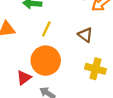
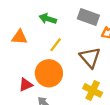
brown triangle: (85, 35) -> (90, 58), size x1.5

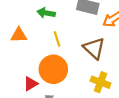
yellow line: (56, 45) -> (57, 39), turned -48

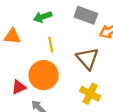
green arrow: (46, 13) -> (43, 17), turned -36

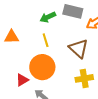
green arrow: (43, 17) -> (48, 17), moved
yellow cross: (90, 94) -> (84, 78), turned -30

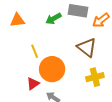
orange triangle: (12, 37) -> (17, 20), moved
yellow line: (46, 40) -> (35, 51), moved

